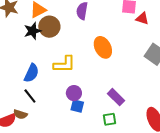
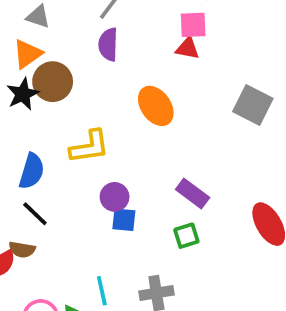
red triangle: (142, 18) -> (188, 48), moved

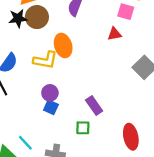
red triangle: (188, 48) -> (114, 34), moved, turned -40
orange ellipse: (156, 106) -> (63, 45), moved
cyan line: (102, 291) -> (25, 143), turned -49

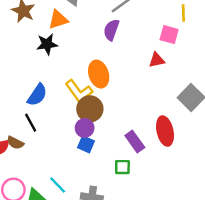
brown circle: (37, 17) -> (90, 109), moved
yellow L-shape: (45, 60) -> (79, 91), turned 45
red ellipse: (131, 137) -> (165, 131), moved

